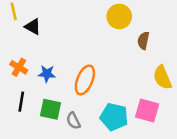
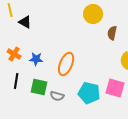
gray semicircle: (73, 121) -> (57, 96), turned -48

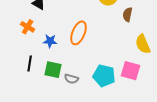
orange cross: (14, 54) -> (28, 27), moved
orange ellipse: (66, 64) -> (79, 33), moved

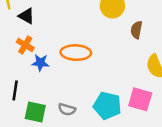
orange cross: (28, 27) -> (25, 45), moved
orange ellipse: (79, 33) -> (76, 53), turned 70
green square: (53, 70) -> (35, 112), moved

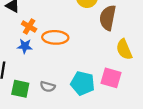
brown semicircle: (136, 30) -> (108, 18), size x1.6
orange cross: (25, 45) -> (29, 26), moved

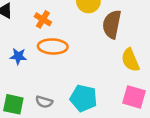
orange cross: (29, 26) -> (43, 19), moved
pink square: (111, 78) -> (134, 97), moved

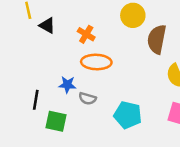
blue star: (18, 56) -> (67, 85), moved
gray semicircle: (44, 102) -> (87, 99), moved

